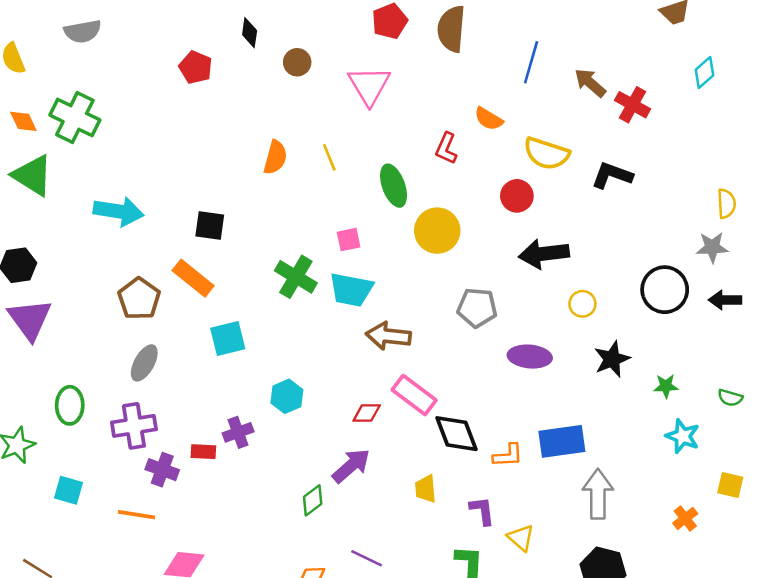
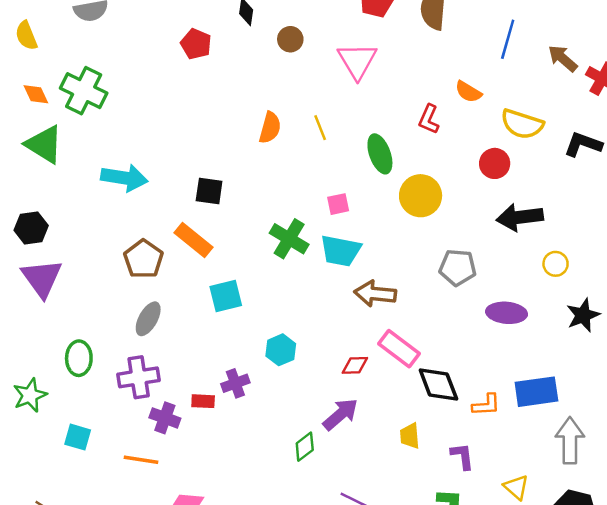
yellow triangle: (521, 538) -> (516, 487), moved

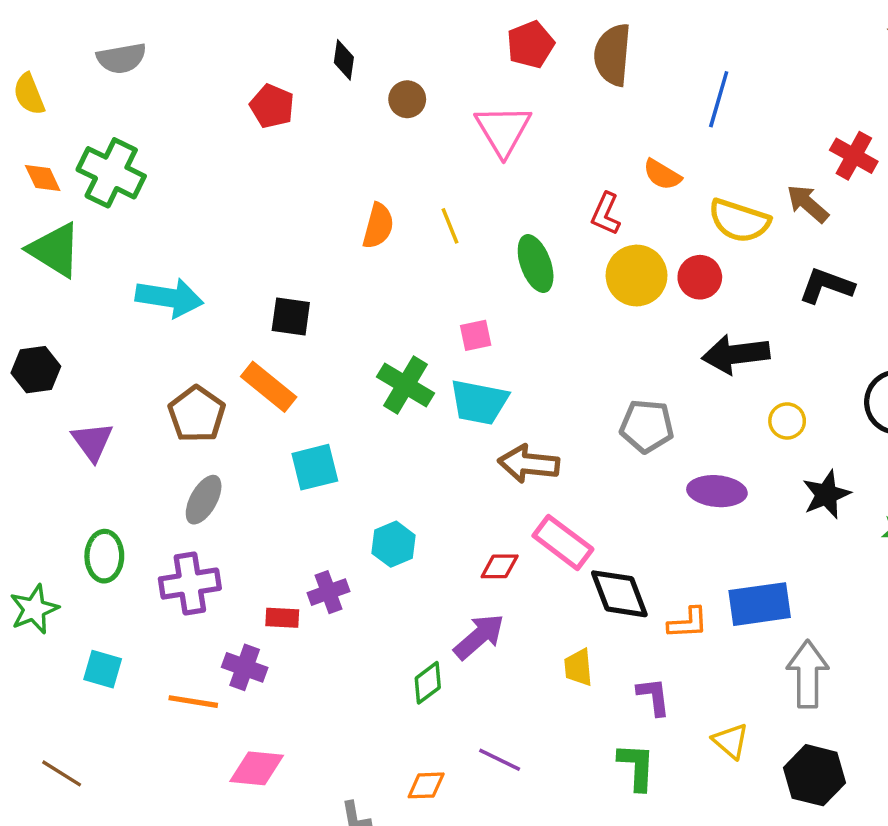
brown arrow: (563, 58) -> (808, 204), moved
black L-shape: (583, 144) -> (826, 286), moved
yellow circle: (421, 196) -> (637, 276), moved
purple triangle: (42, 278) -> (92, 441), moved, size x0.7
purple cross: (165, 418) -> (245, 667), moved

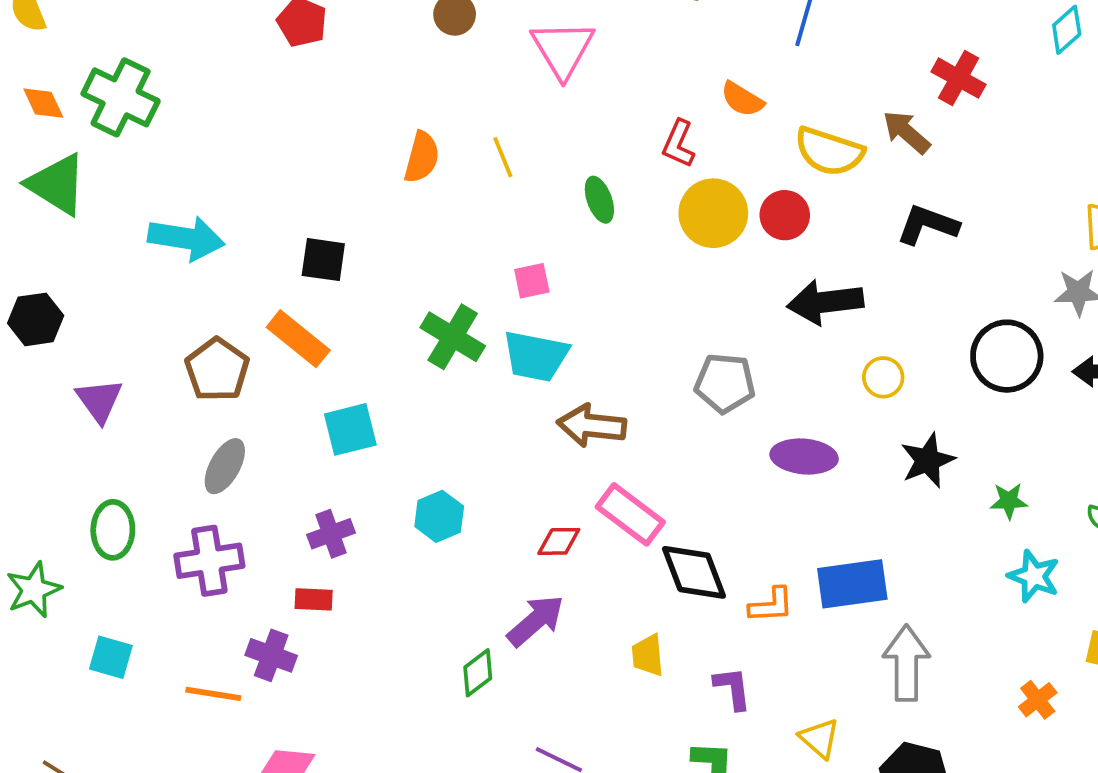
green ellipse: (536, 264) -> (599, 200), size x0.7
purple cross: (328, 592) -> (331, 534), moved

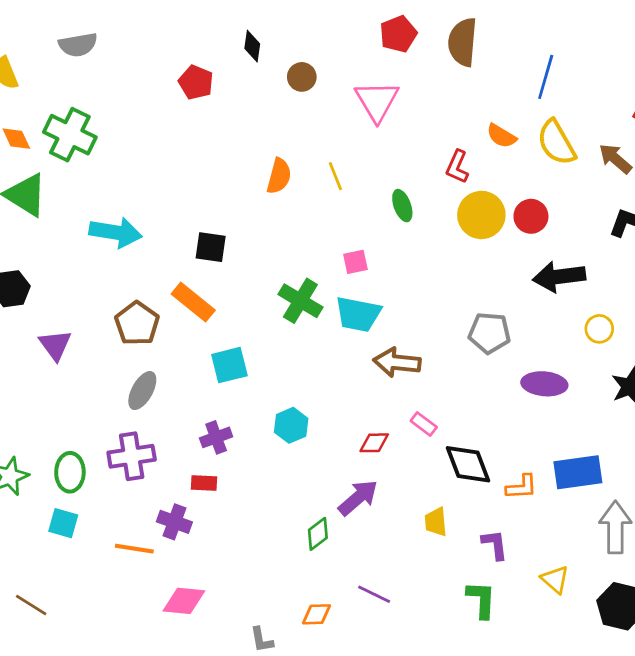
yellow semicircle: (829, 151) -> (556, 143), moved, turned 42
pink rectangle: (630, 514) -> (424, 424), size x0.6
green ellipse: (113, 530) -> (70, 472), moved

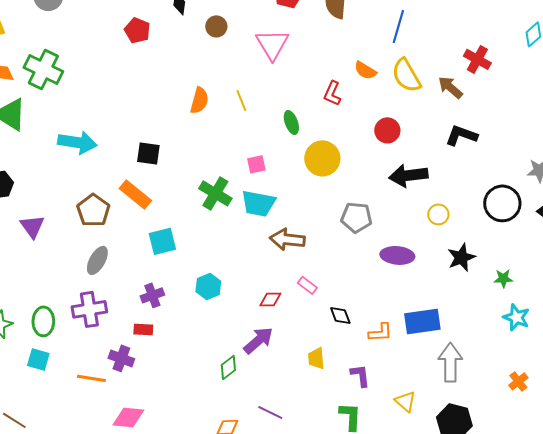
yellow circle: (481, 215) -> (322, 158), moved
black diamond: (468, 464) -> (340, 315), size x0.6

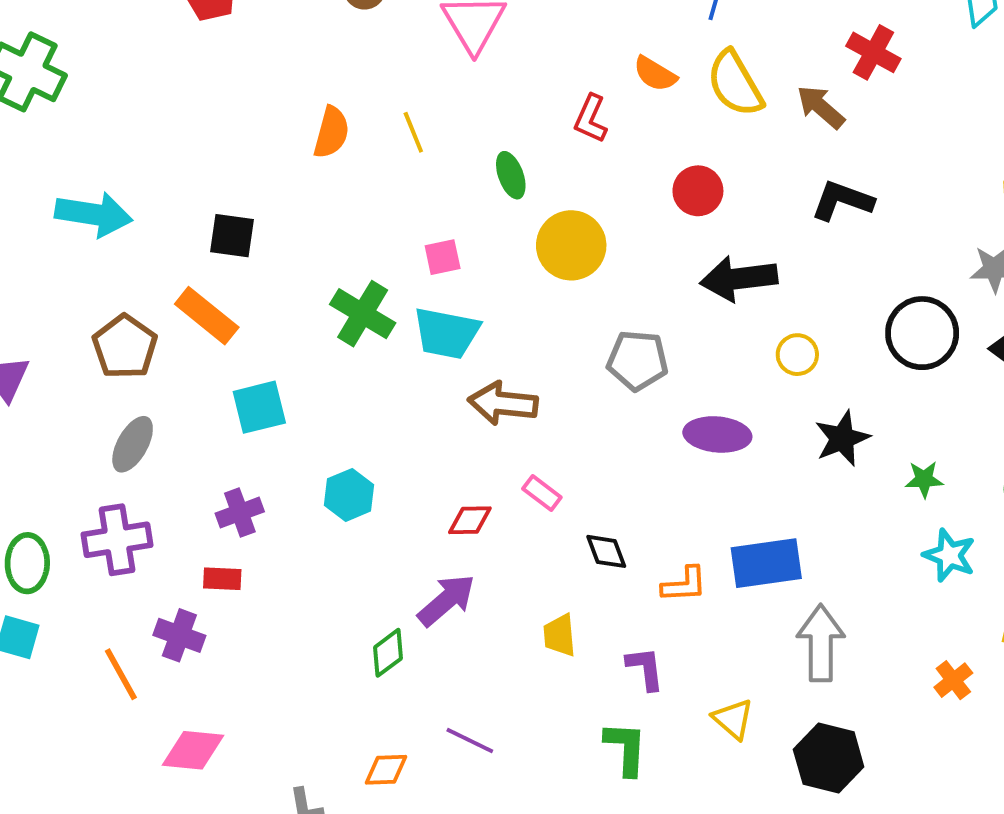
orange line: (91, 378) -> (121, 674), turned 52

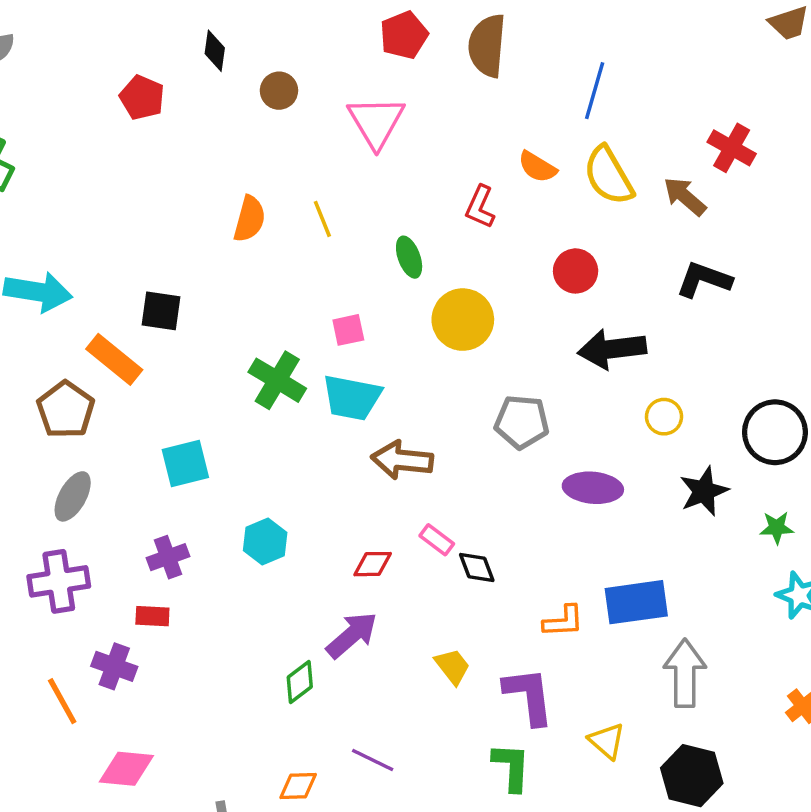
orange rectangle: (207, 316) -> (114, 359), moved
black circle: (922, 333) -> (775, 432), moved
black diamond: (606, 551) -> (477, 568), moved
yellow trapezoid: (560, 635) -> (452, 666), turned 147
purple L-shape: (645, 668) -> (529, 696), size x1.5

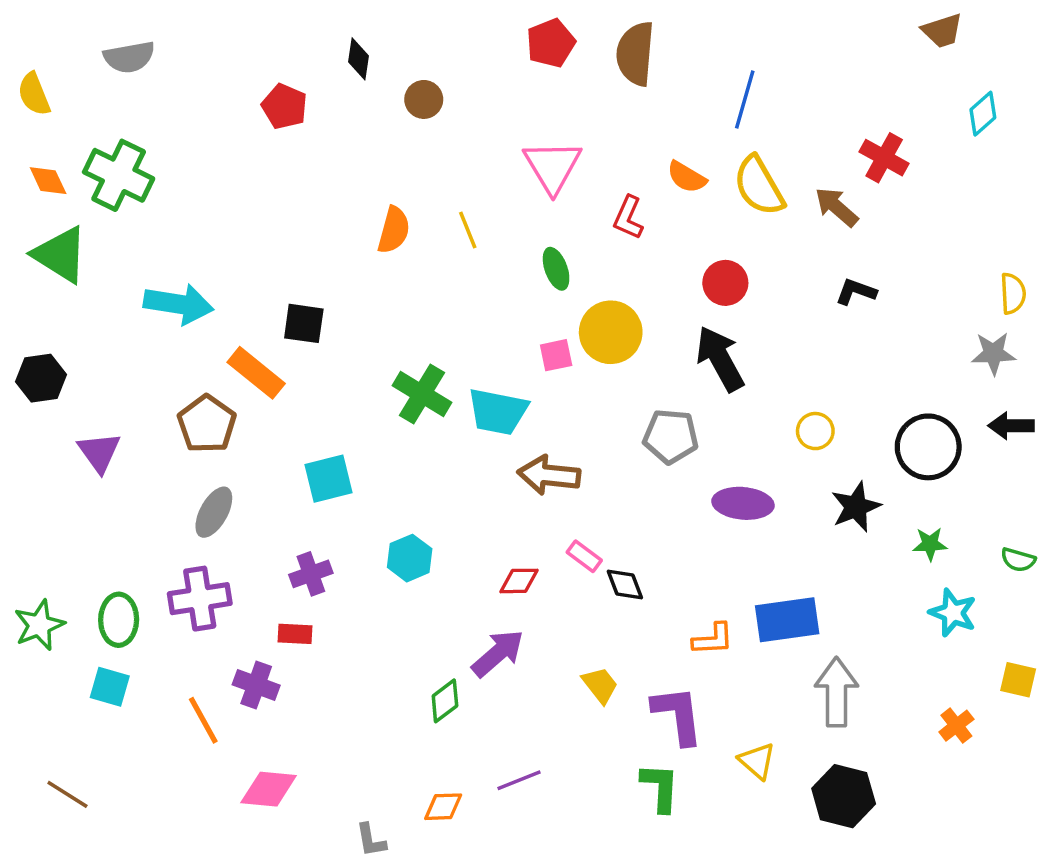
pink triangle: (376, 122) -> (553, 166), moved
black L-shape: (704, 280) -> (856, 292), size x0.7
pink square: (348, 330) -> (556, 355), moved
black arrow: (612, 349) -> (720, 359), moved, turned 68
purple line: (373, 760) -> (519, 780), turned -48

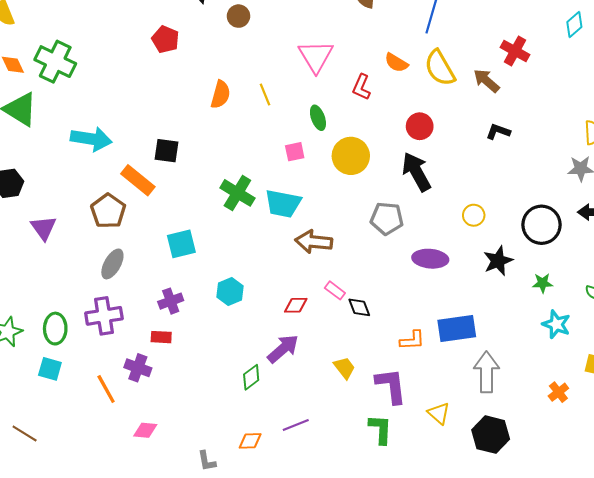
red pentagon: (284, 106) -> (165, 39), moved
pink square: (556, 355) -> (295, 152), moved
pink diamond: (269, 789) -> (145, 430), size x0.7

